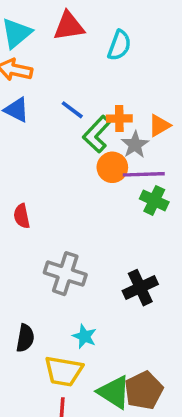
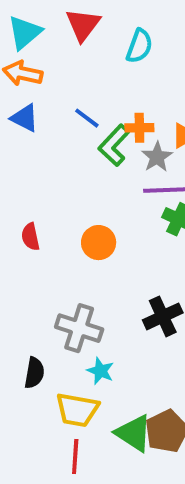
red triangle: (69, 26) -> (83, 25), turned -44
orange circle: (112, 167) -> (99, 243), moved
gray cross: (65, 274) -> (79, 328), moved

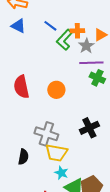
red semicircle: (30, 237) -> (21, 87), size x1.6
cyan star: (100, 371) -> (61, 173), moved
yellow trapezoid: (77, 410) -> (56, 153), moved

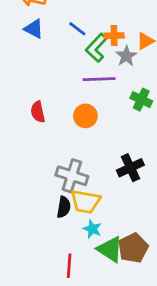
purple line: (91, 63) -> (99, 79), moved
red semicircle: (21, 87) -> (38, 112), size x0.7
black semicircle: (23, 157) -> (64, 207), moved

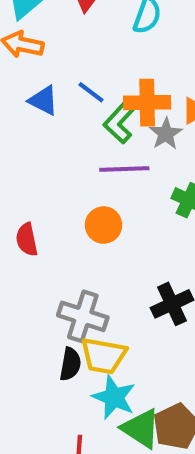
blue triangle: (34, 29) -> (43, 100), moved
orange cross: (114, 36) -> (147, 103), size x1.5
red semicircle: (38, 112) -> (27, 240), moved
cyan star: (92, 229) -> (114, 397), size x1.5

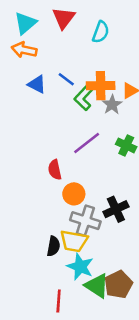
purple line: (124, 169) -> (87, 143), moved, turned -36
orange circle: (104, 225) -> (74, 194), moved
red semicircle: (27, 240) -> (55, 170), moved
gray cross: (83, 316) -> (85, 221), moved

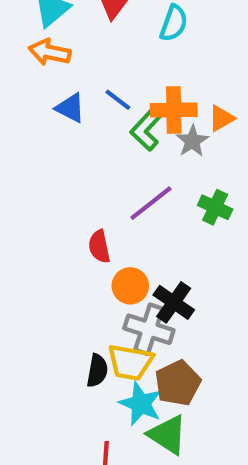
black cross: (116, 209) -> (174, 302), moved, turned -30
brown pentagon: (118, 284) -> (178, 383), moved

